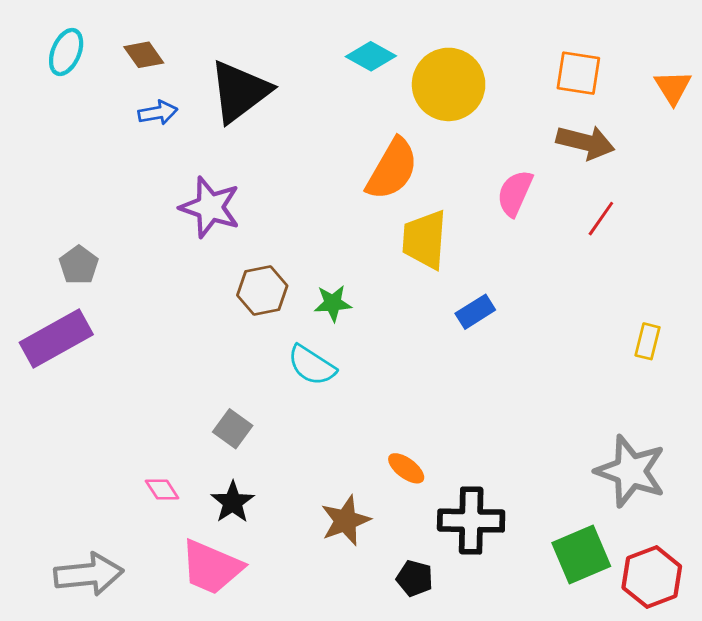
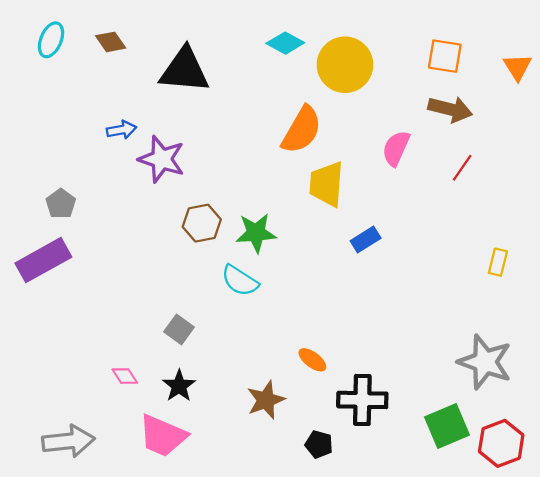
black triangle: (240, 92) -> (184, 70), turned 42
blue arrow: (158, 113) -> (122, 130), moved
green star: (333, 303) -> (256, 233), size x1.4

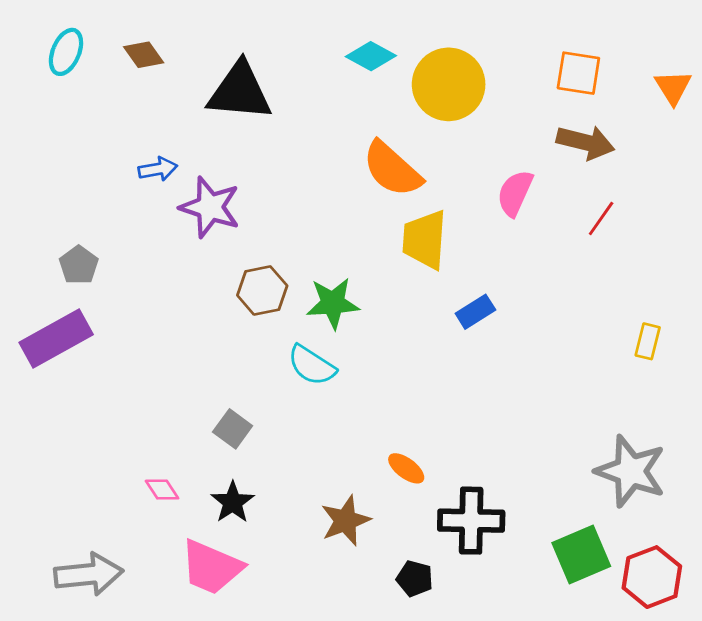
orange semicircle: (302, 130) -> (392, 169), turned 102

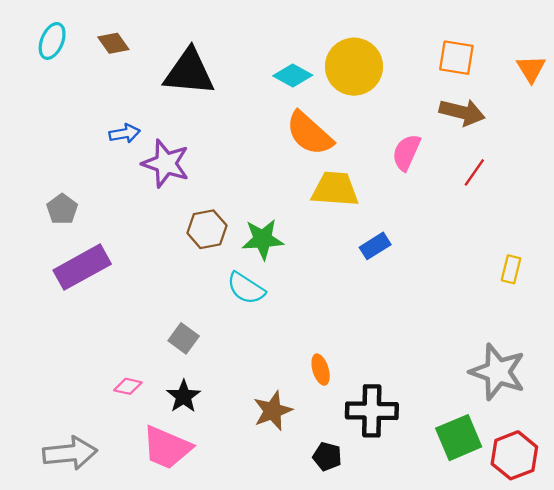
cyan diamond: (371, 56) -> (293, 75), moved
yellow trapezoid: (425, 240) -> (335, 189), turned 90
purple rectangle: (56, 338) -> (82, 267), moved
orange ellipse: (406, 468) -> (321, 370), turned 36
pink diamond: (162, 490) -> (128, 386), turned -44

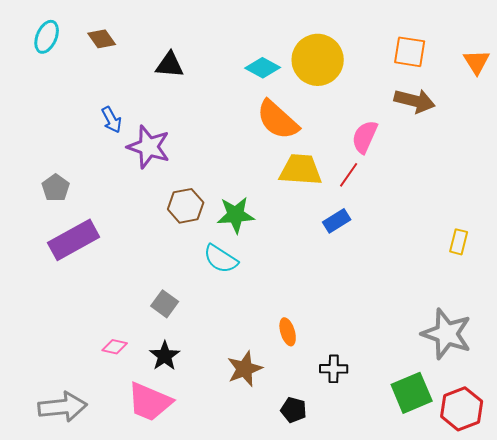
black triangle: (189, 72) -> (170, 65), size x0.6
blue arrow: (125, 133) -> (112, 120), turned 72
red line: (474, 172) -> (349, 175), moved
black cross: (372, 411) -> (334, 369), size x0.6

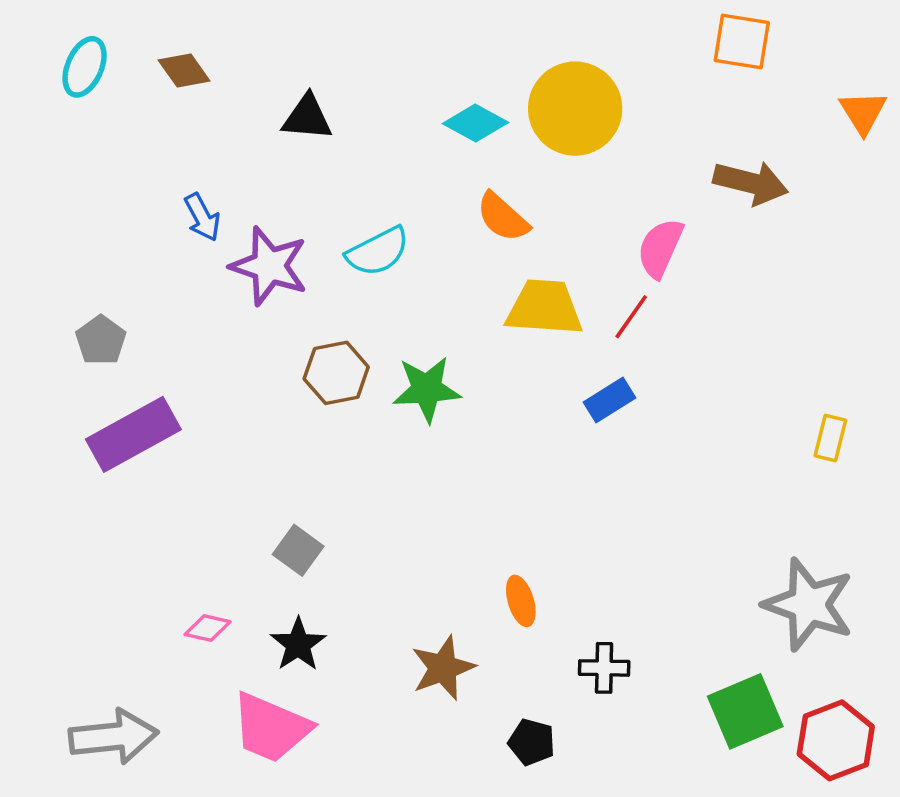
orange square: (410, 52) -> (742, 42), moved
orange semicircle: (278, 120) -> (503, 217), size x0.7
cyan semicircle: (221, 259) -> (378, 252), moved, turned -60

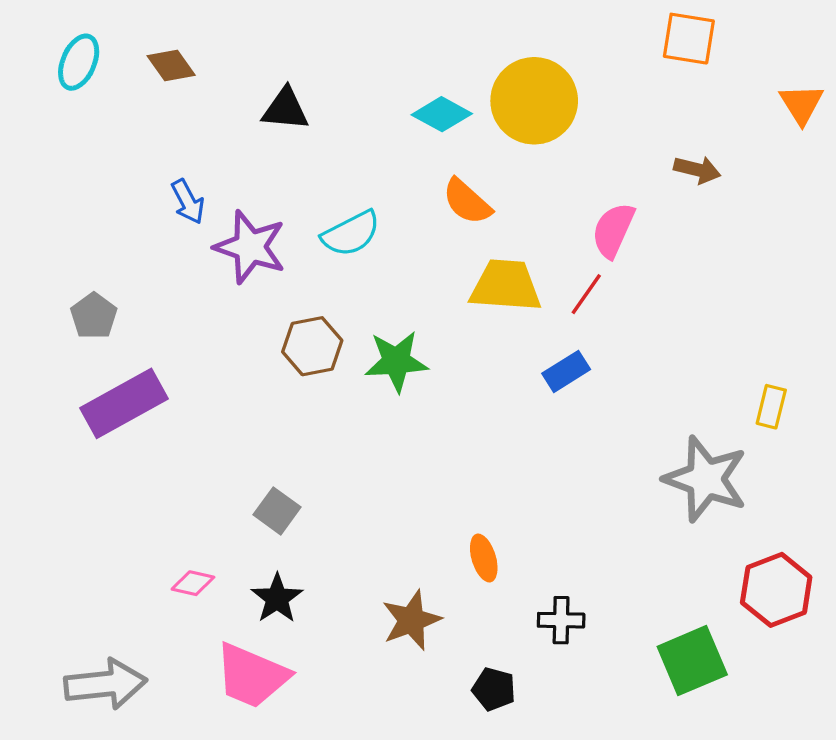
brown arrow: (751, 183) -> (697, 170), size x0.7
gray star: (809, 605) -> (706, 479), moved
red hexagon: (836, 740) -> (776, 590), moved

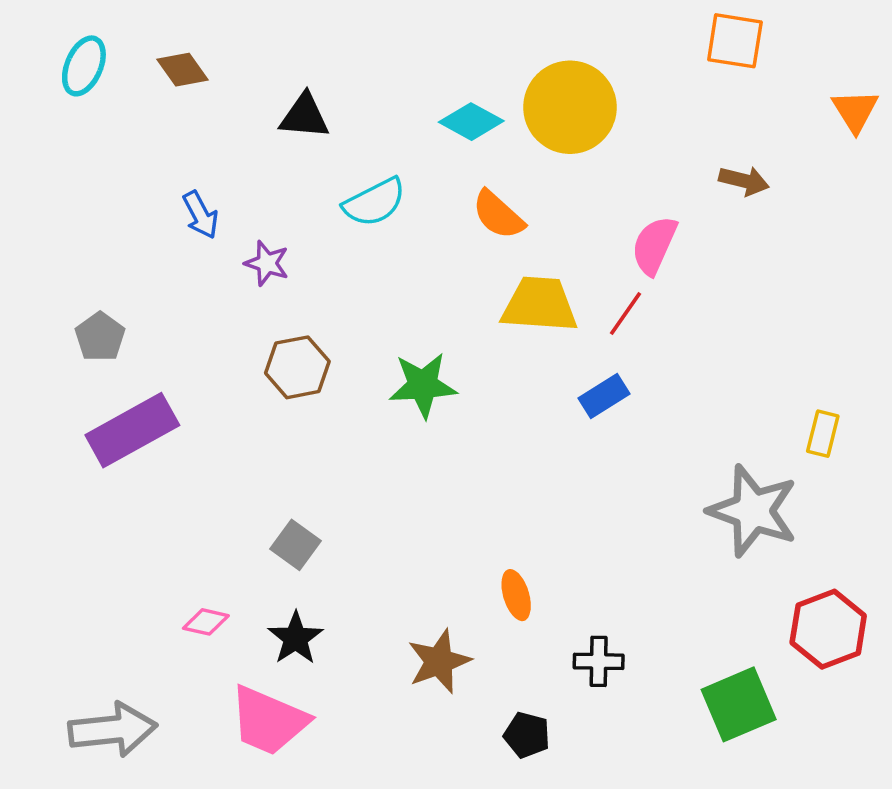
cyan semicircle: (351, 234) -> (374, 202), moved
purple star: (250, 247) -> (267, 263), size x0.6
brown hexagon: (312, 346) -> (297, 367), moved

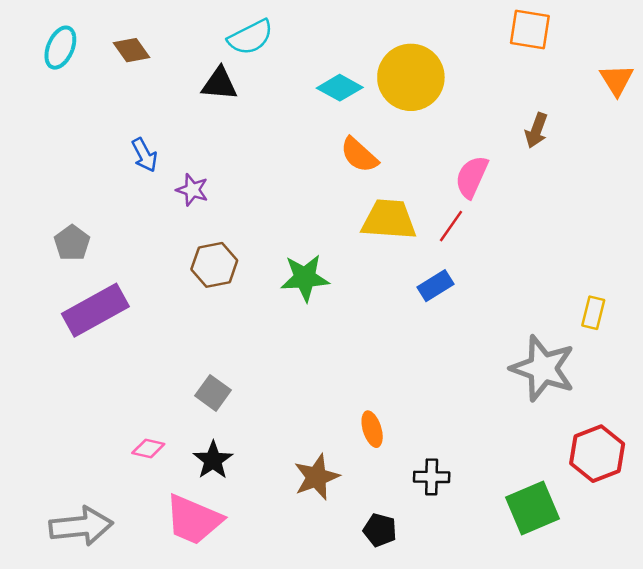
brown arrow: (744, 181) -> (536, 130), turned 96
cyan semicircle: (374, 202) -> (251, 37), moved

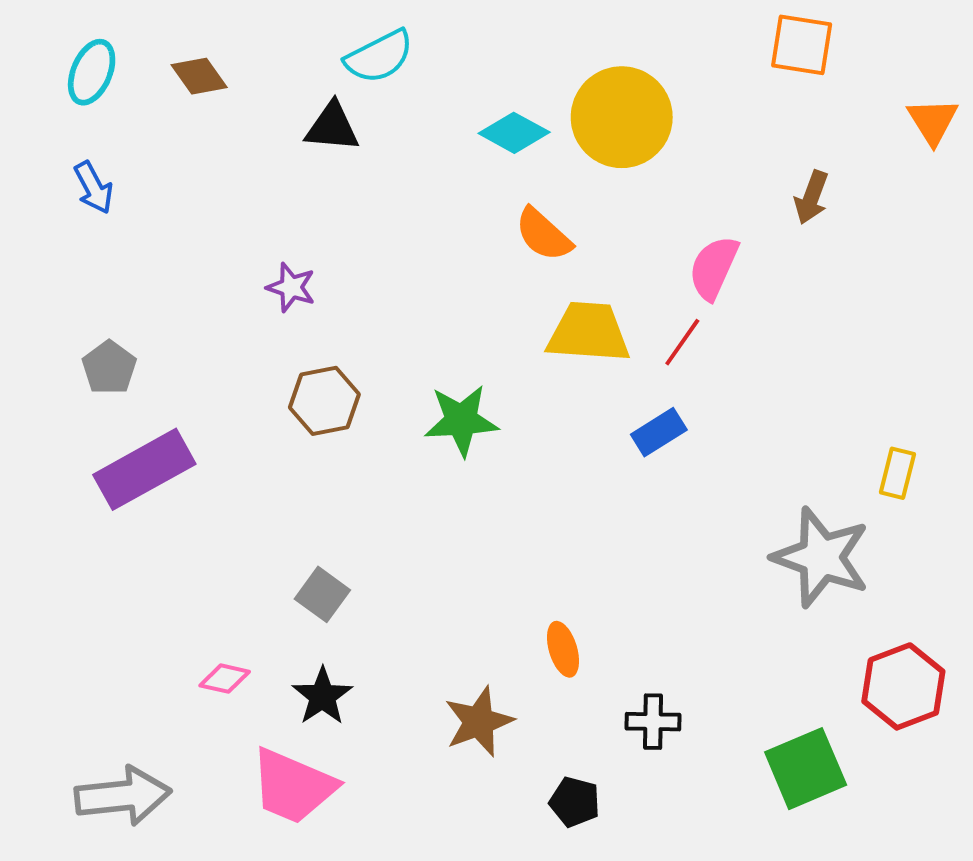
blue arrow: (144, 155) -> (94, 188), moved

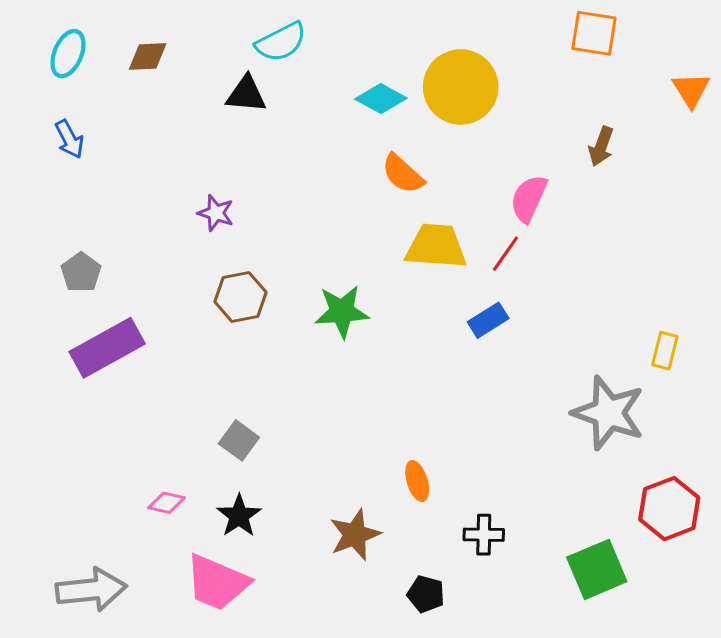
brown diamond: (199, 76) -> (148, 57), turned -57

